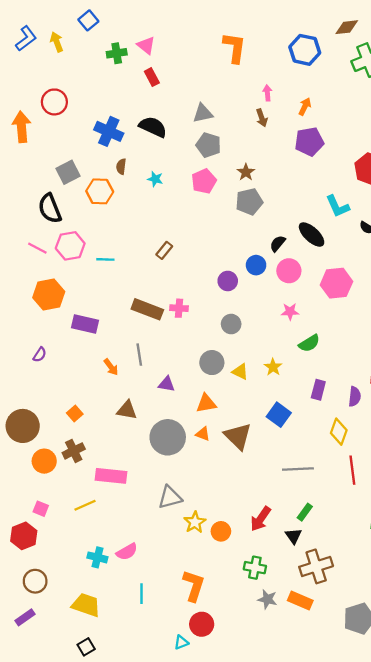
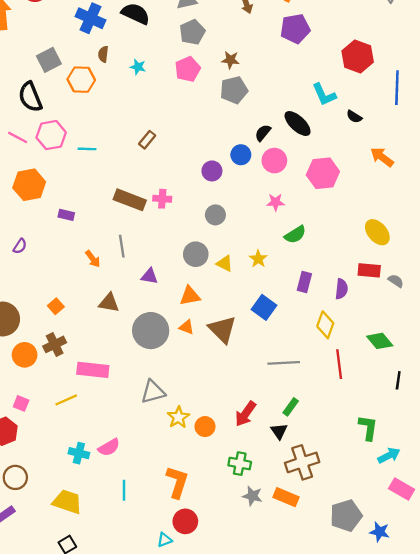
gray pentagon: (208, 145) -> (192, 32), turned 30
brown star: (246, 172) -> (230, 60), turned -30
purple rectangle: (85, 324) -> (66, 215), size x0.6

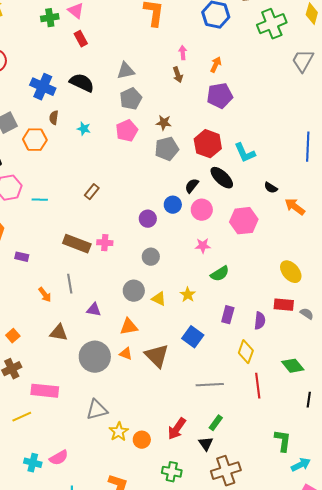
red hexagon: (358, 56) -> (208, 144), moved
black semicircle: (354, 117) -> (271, 188), moved

